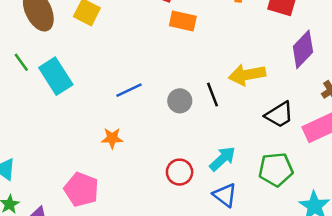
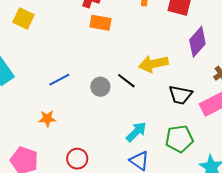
black line: (213, 95) -> (126, 81), turned -30
black trapezoid: (279, 115) -> (180, 95), turned 45
red circle: (180, 172) -> (77, 159), moved

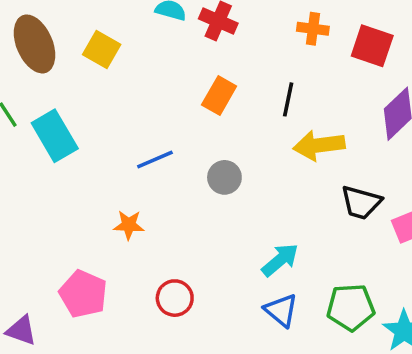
orange rectangle: (100, 23) -> (219, 96), moved, turned -75
black line: (126, 81) -> (288, 99), moved, turned 60
green pentagon: (179, 139) -> (351, 307), moved

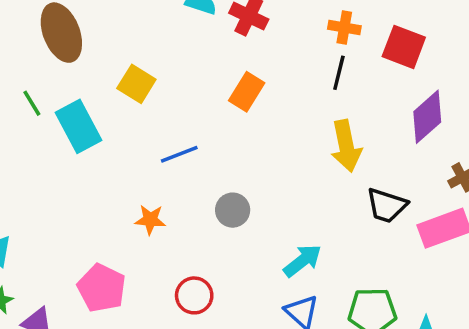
yellow square: (102, 49) -> (136, 84), moved
black line: (288, 99) -> (339, 73), moved
yellow arrow: (319, 145) -> (346, 146), turned -96
gray circle: (224, 177) -> (233, 210), moved

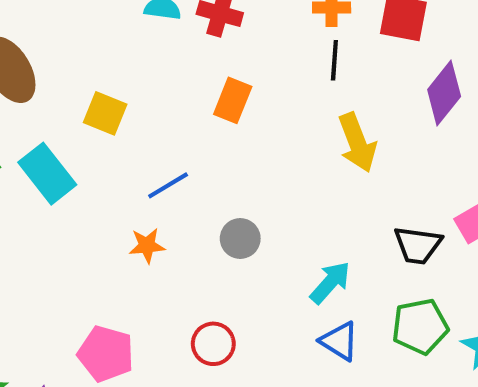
black trapezoid: (387, 205) -> (418, 245), moved
orange star: (150, 220) -> (147, 246), moved

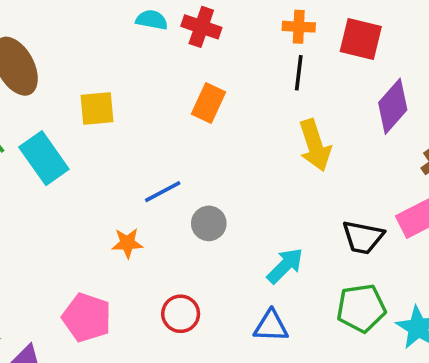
yellow square: (105, 113) -> (97, 109), turned -30
blue line: (168, 185) -> (163, 192), moved
orange star: (147, 246) -> (127, 243), moved
blue triangle: (339, 341) -> (271, 326), moved, turned -33

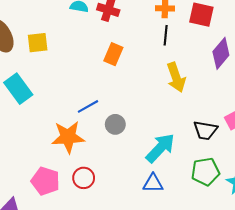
yellow square: (97, 109) -> (38, 43), moved
orange star: (127, 243) -> (68, 137), size x1.8
cyan arrow: (285, 266) -> (160, 148), size x1.4
red circle: (181, 314) -> (84, 178), moved

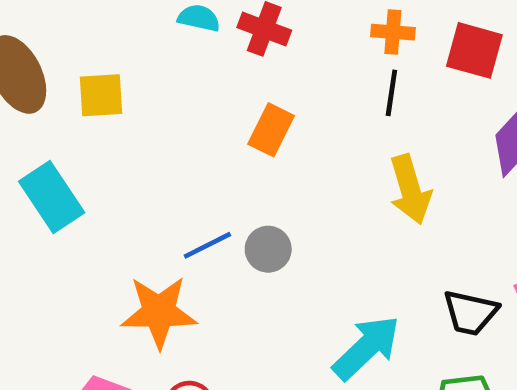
gray circle: (115, 124) -> (268, 249), moved

